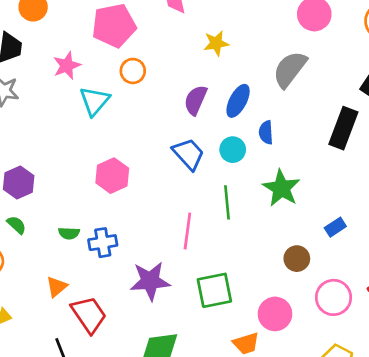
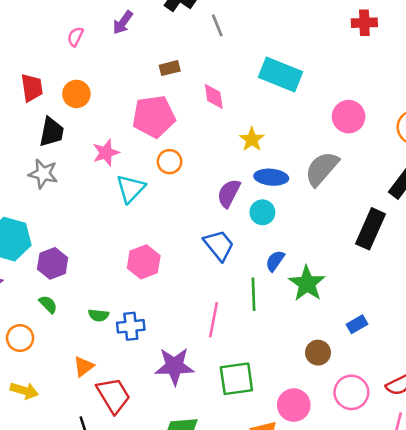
yellow star: (216, 43) -> (252, 139), turned -30
blue ellipse: (238, 101) -> (271, 177), moved, turned 64
blue semicircle: (266, 132) -> (275, 261), moved, turned 35
cyan circle: (233, 150) -> (262, 212), moved

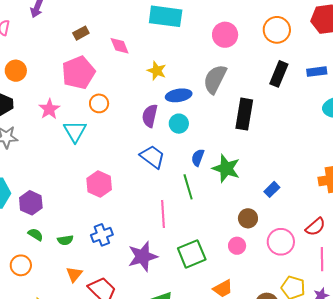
black rectangle: (370, 229) -> (244, 114), moved
green semicircle: (99, 315) -> (65, 240), moved
pink circle: (294, 405) -> (237, 246), moved, size x0.7

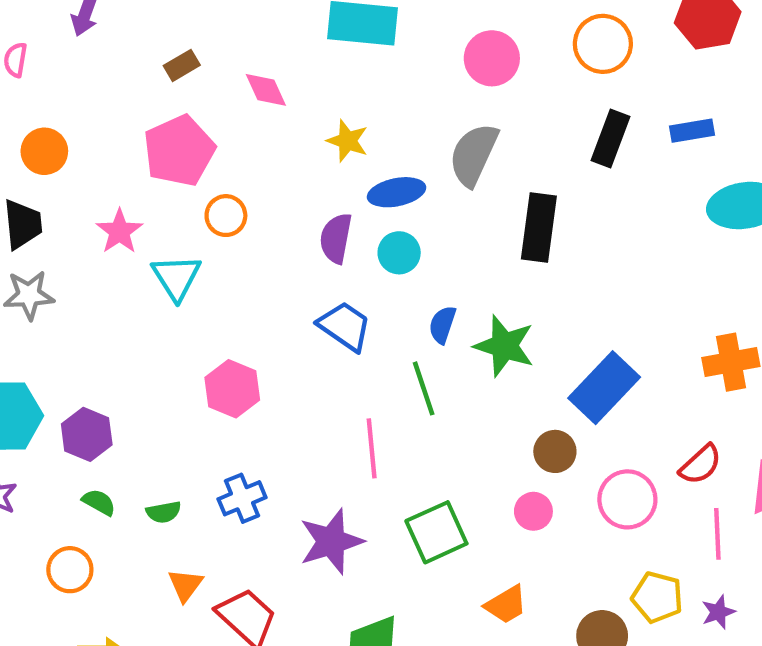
blue rectangle: (272, 189) -> (604, 388), size x2.0

